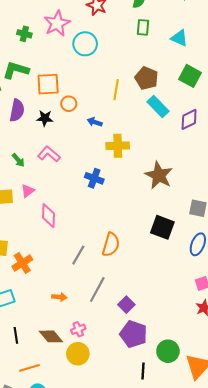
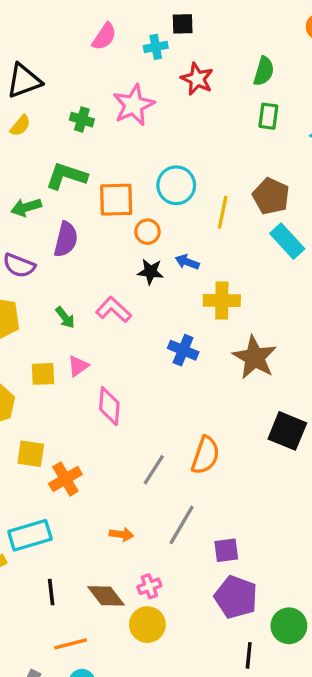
cyan circle: (85, 44) -> (176, 185), moved
black star: (45, 118) -> (150, 272), moved
brown star: (159, 175) -> (255, 357), moved
purple square: (126, 305) -> (226, 550), turned 35

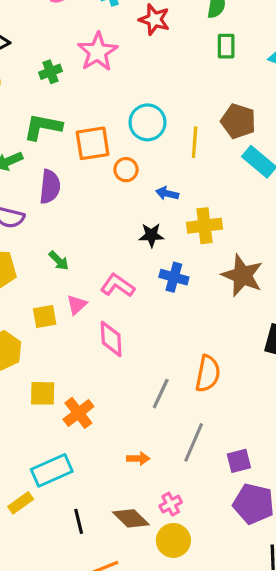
green cross: (82, 120) -> (51, 72), turned -30
black star: (150, 272) -> (151, 235), moved
pink L-shape: (114, 310) -> (117, 285), moved

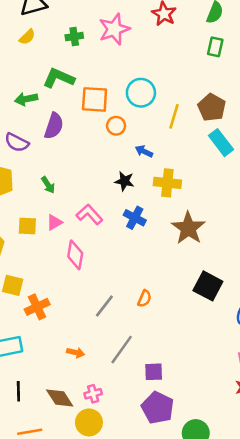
orange semicircle: (208, 374) -> (144, 299), size x0.6

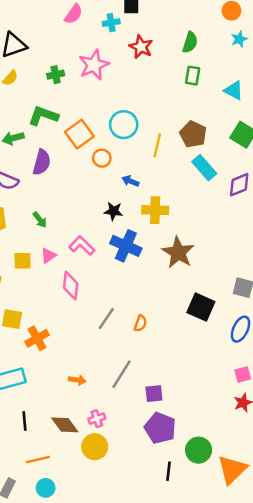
orange square: (95, 99) -> (79, 134), turned -36
blue cross: (135, 218) -> (126, 246), size x1.4
gray line: (104, 306) -> (106, 319), moved

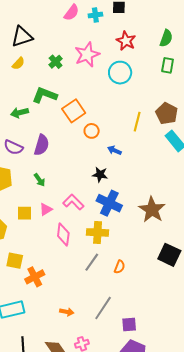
cyan cross: (111, 23) -> (95, 15), moved
green cross: (56, 75) -> (56, 62), turned -32
cyan circle: (124, 125) -> (120, 73), moved
purple semicircle: (42, 162) -> (42, 145), moved
yellow cross: (155, 210) -> (98, 232), moved

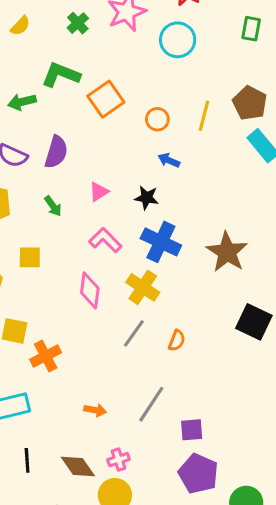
orange circle: (92, 131) -> (157, 119), moved
pink triangle: (46, 209) -> (99, 192), moved
yellow cross: (98, 232) -> (143, 287), turned 30

